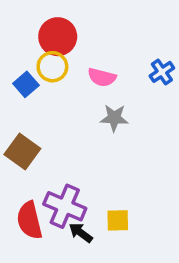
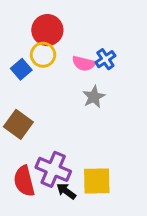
blue cross: (162, 72) -> (105, 59), moved
gray star: (114, 118) -> (94, 97), turned -30
yellow square: (118, 220) -> (97, 181), size x1.5

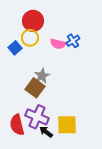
gray star: (94, 97) -> (42, 76), moved
brown square: (18, 124) -> (35, 88), moved

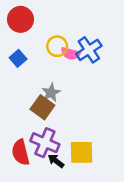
red circle: (33, 21) -> (20, 19), moved
yellow circle: (30, 38) -> (57, 46), moved
blue cross: (73, 41) -> (89, 50), size x1.5

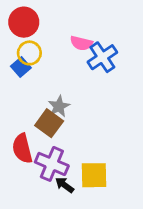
yellow circle: (57, 46) -> (29, 53), moved
pink semicircle: (71, 54) -> (81, 43), moved
red semicircle: (20, 152) -> (22, 148), moved

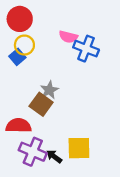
blue cross: (102, 57) -> (86, 49), turned -35
red semicircle: (22, 148) -> (19, 126), turned 105
purple cross: (52, 164) -> (33, 152), moved

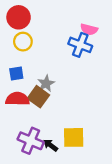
pink semicircle: (68, 37) -> (89, 29), moved
blue square: (17, 57) -> (16, 74), moved, turned 32
red semicircle: (19, 126) -> (17, 99), moved

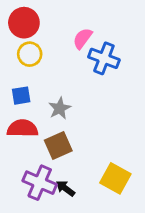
pink semicircle: (89, 29) -> (82, 38), moved, turned 112
brown square: (38, 97) -> (58, 146), moved, turned 30
yellow square: (74, 137) -> (115, 178), moved, turned 30

